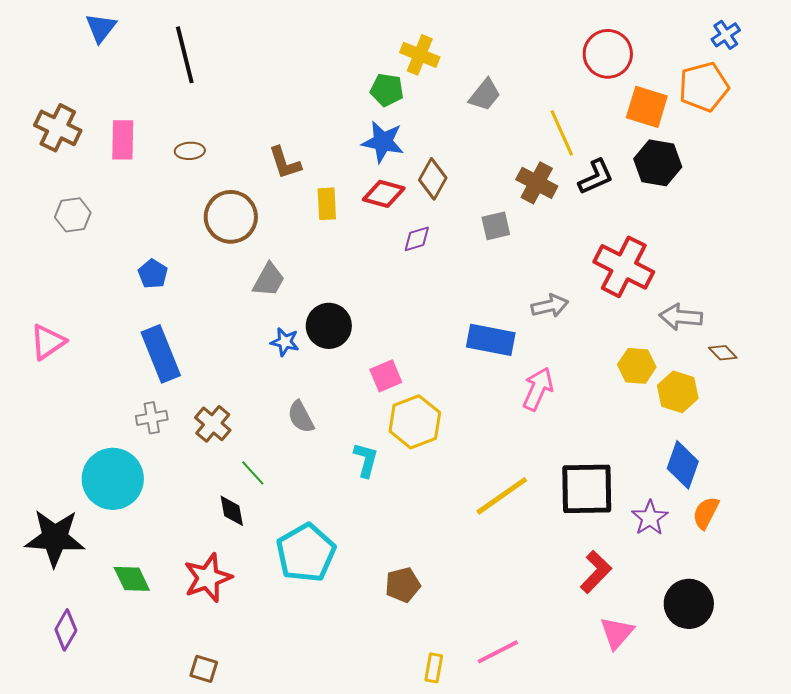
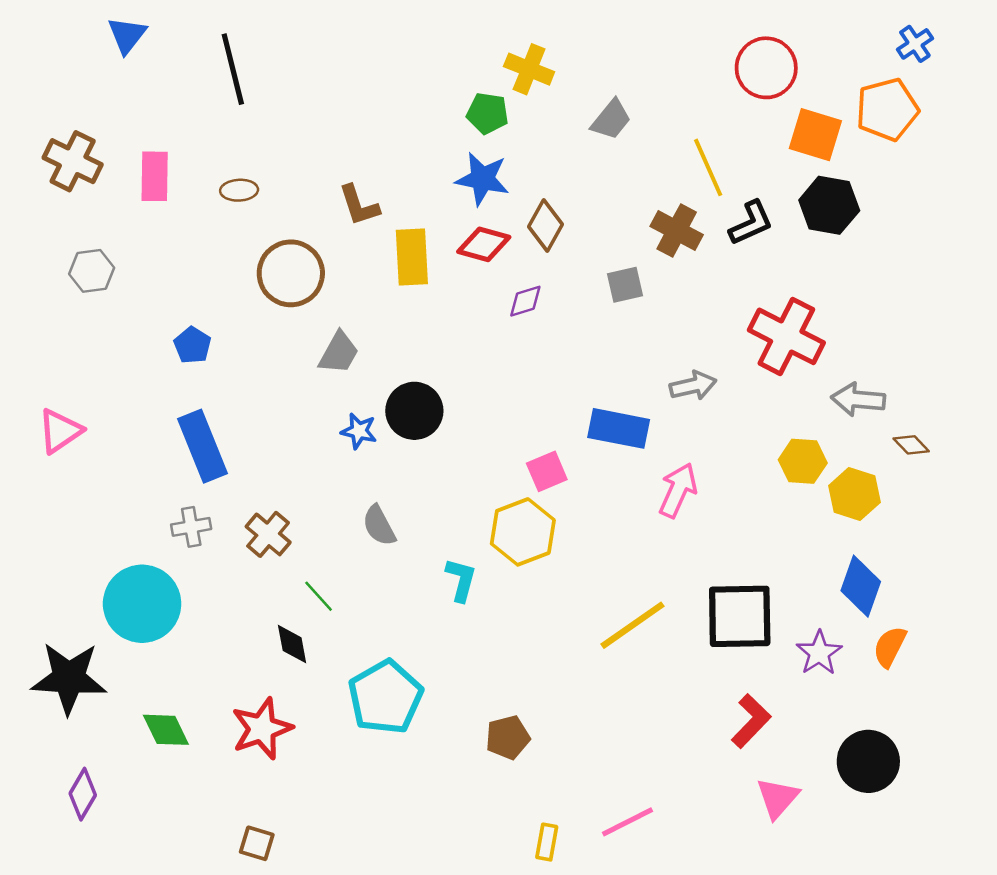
yellow rectangle: (327, 204) -> (412, 257), size x1.4
pink square: (386, 376) -> (547, 471), moved

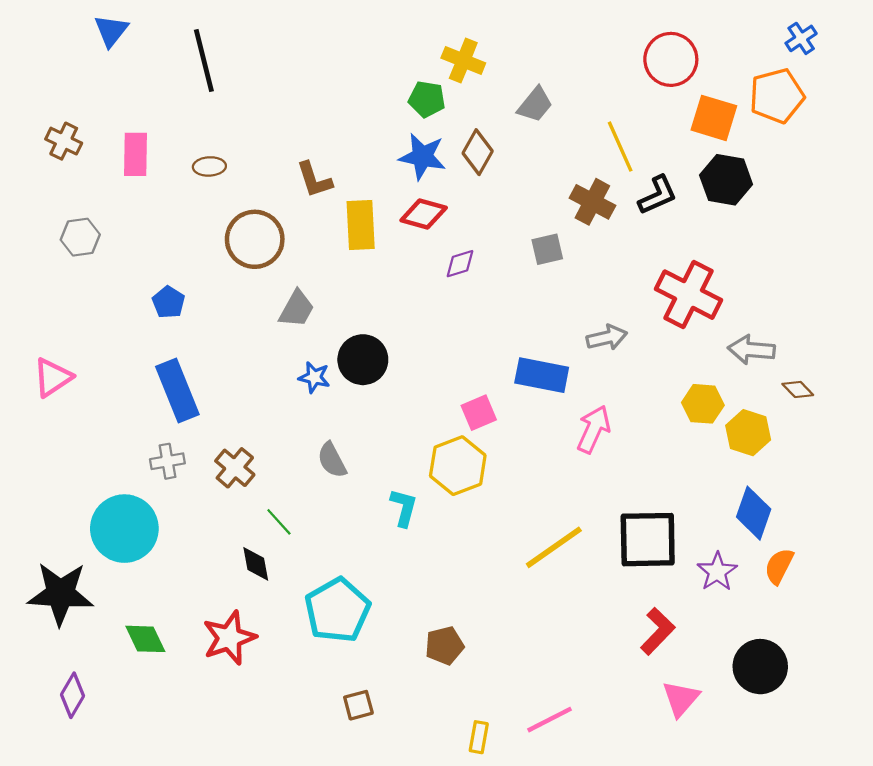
brown cross: (73, 161) -> (64, 141), size x0.7
brown diamond: (546, 225) -> (478, 152), moved
brown square: (257, 843) -> (358, 705), moved, turned -32

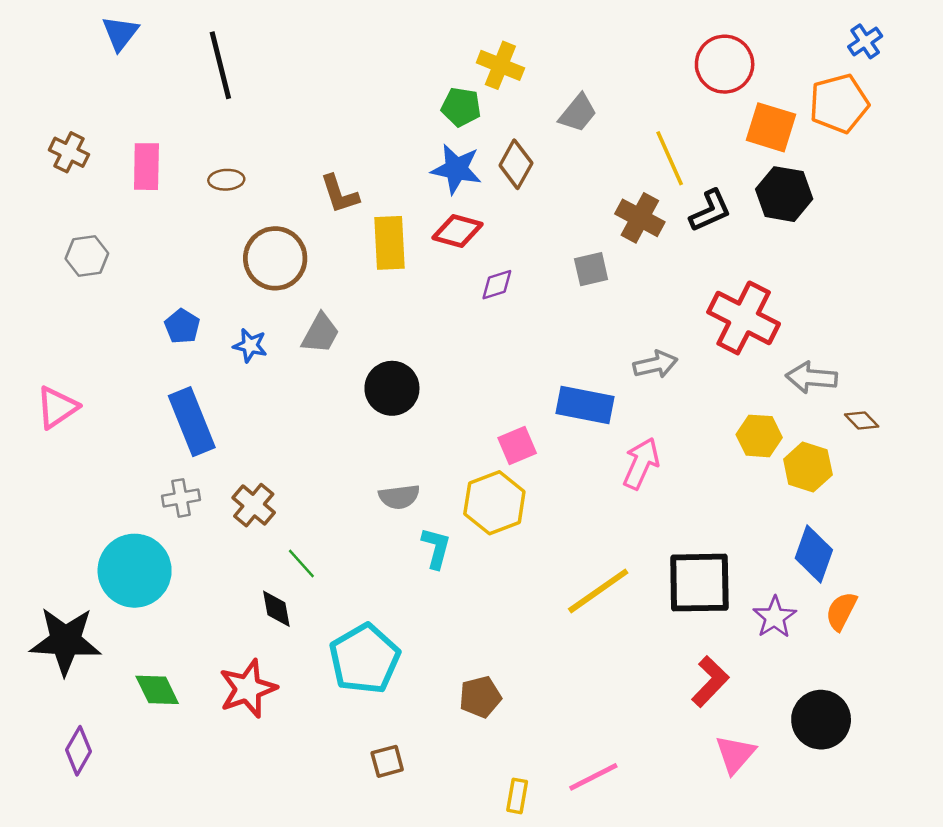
blue star: (314, 377) -> (250, 345), moved
gray semicircle: (332, 460) -> (399, 497), moved, turned -69

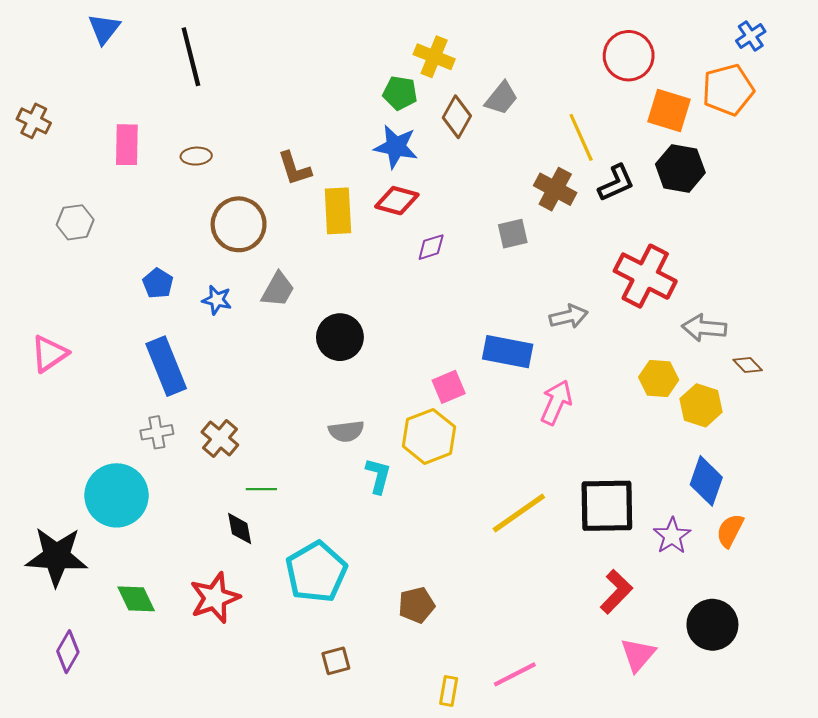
brown cross: (69, 152) -> (34, 121), moved
brown diamond: (516, 164) -> (457, 117), moved
green line: (301, 564) -> (261, 489), turned -48

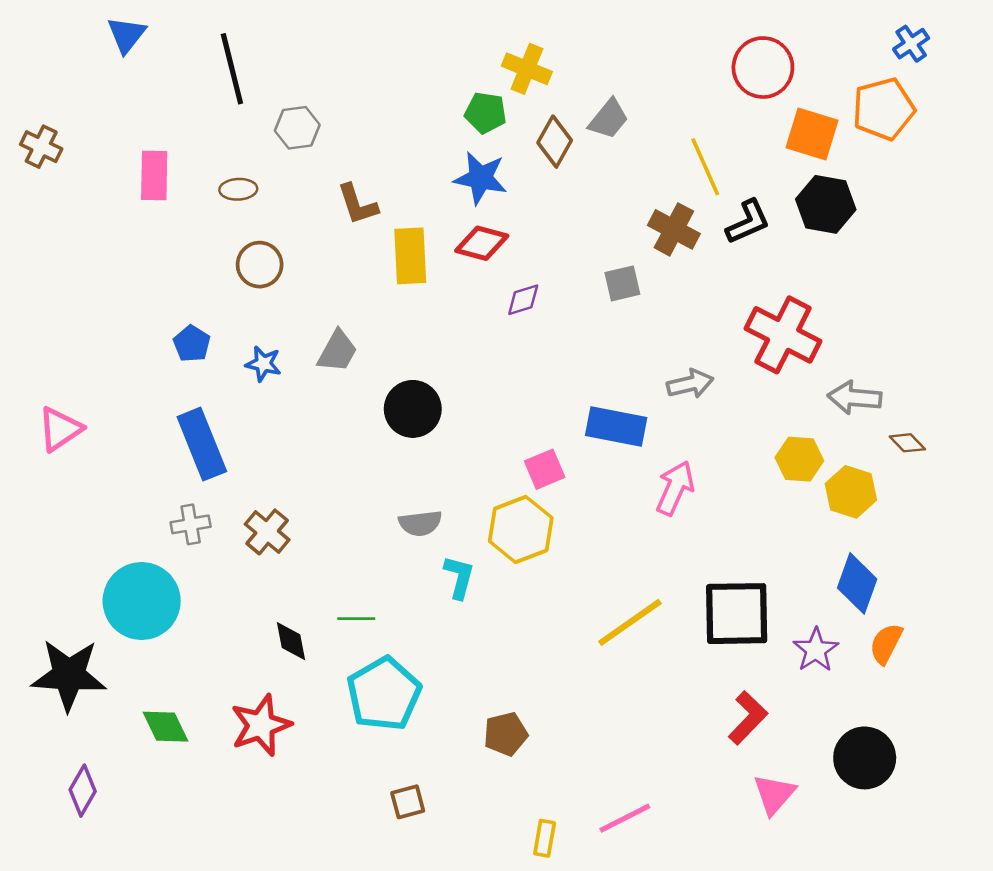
gray hexagon: (75, 222) -> (297, 128), moved
brown circle: (239, 224) -> (260, 265), moved, size x0.7
green line: (261, 489) -> (356, 619), moved

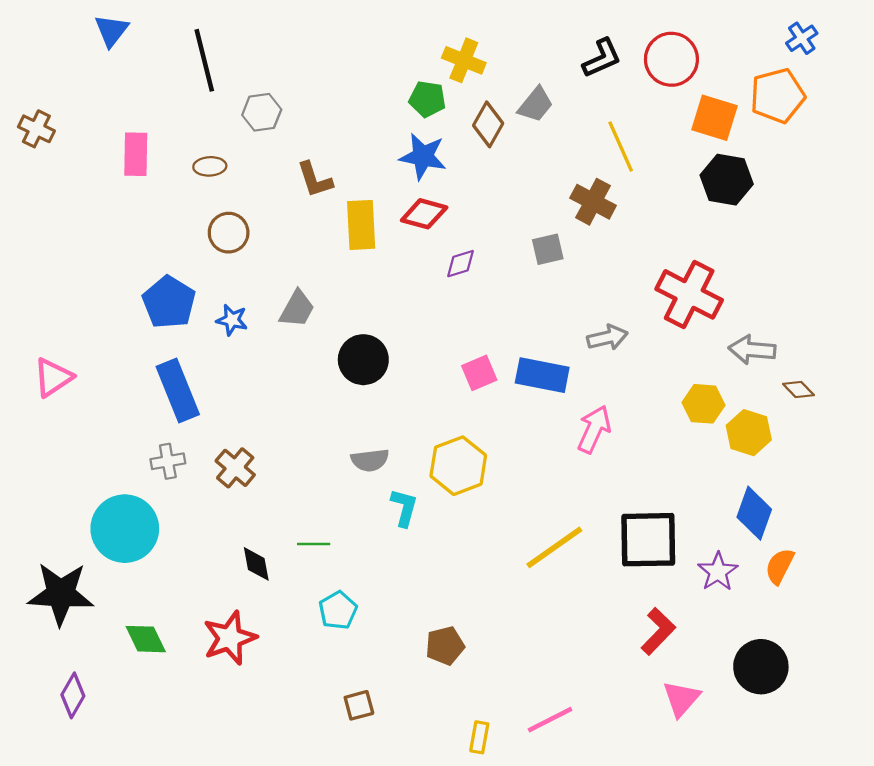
black L-shape: (748, 222) -> (602, 58), moved
blue pentagon: (192, 344) -> (169, 302), size x1.6
pink square: (545, 469) -> (479, 373), moved
cyan pentagon: (384, 694) -> (338, 610), size x0.6

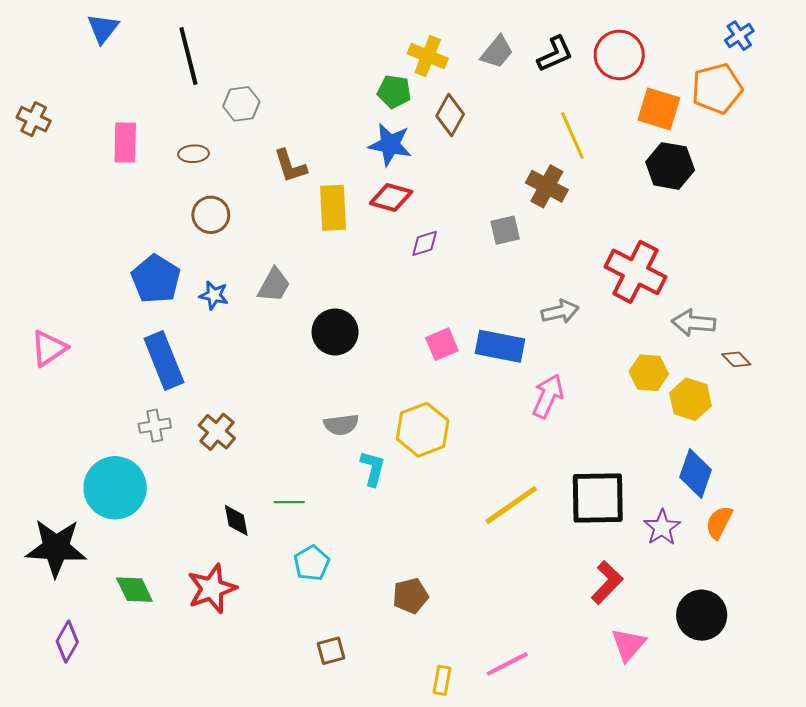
gray trapezoid: (536, 105) -> (497, 52), moved

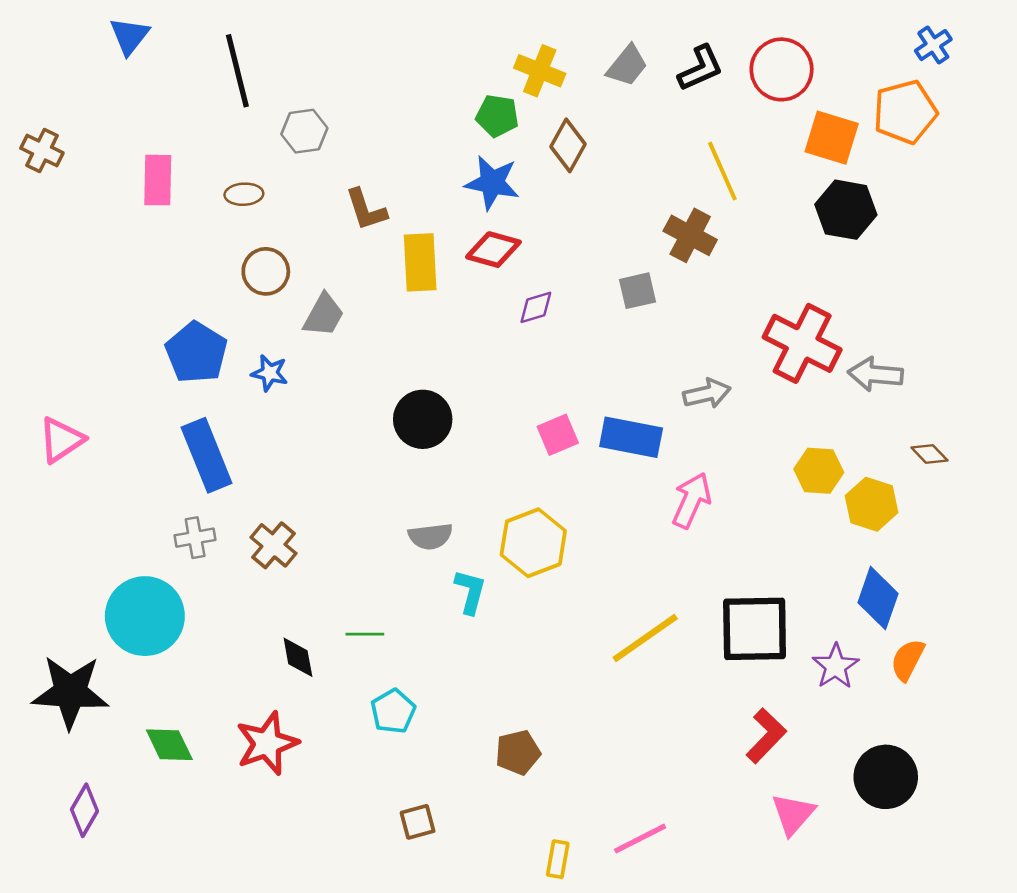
gray trapezoid: (274, 285) -> (324, 315), moved
gray arrow: (694, 323) -> (875, 374), moved

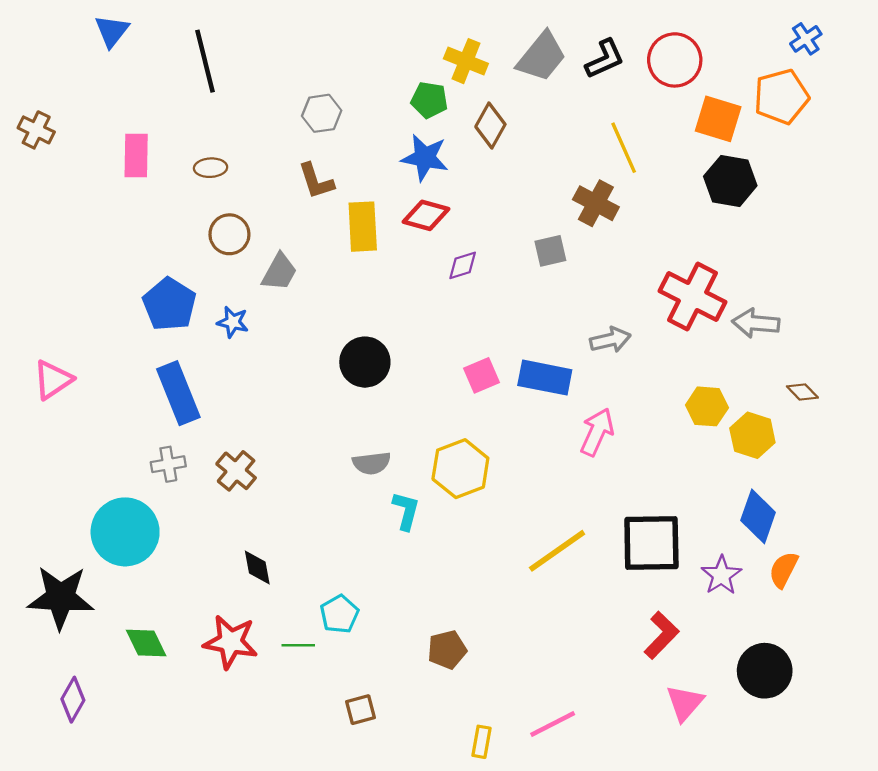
gray trapezoid: (627, 66) -> (541, 57), size x1.4
gray hexagon: (304, 131) -> (322, 113), moved
green line: (365, 634) -> (298, 645), moved
red star: (267, 743) -> (231, 642), turned 30

